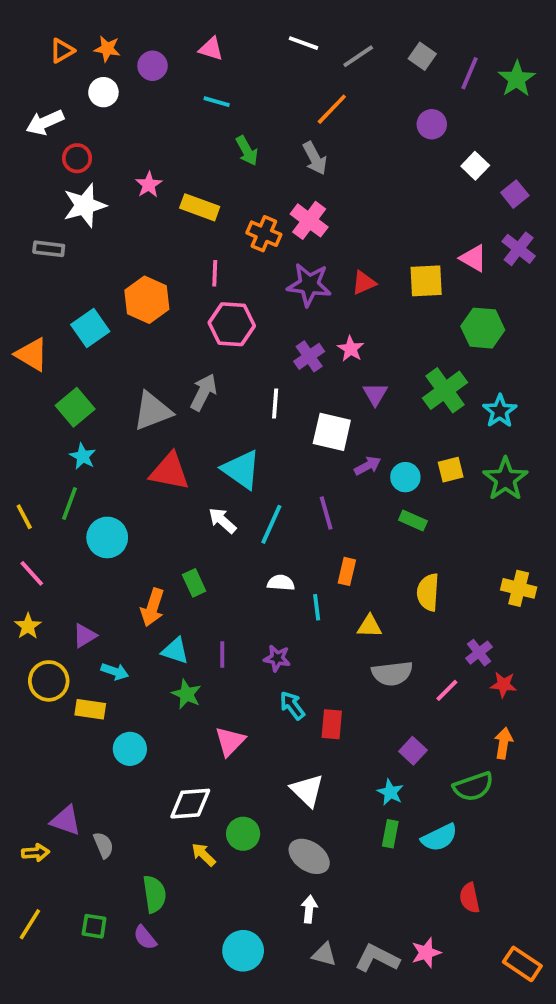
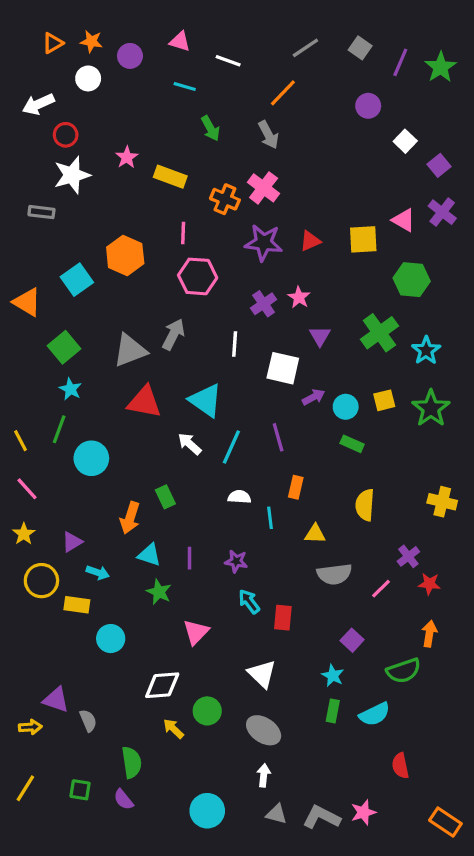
white line: (303, 43) -> (228, 61), moved

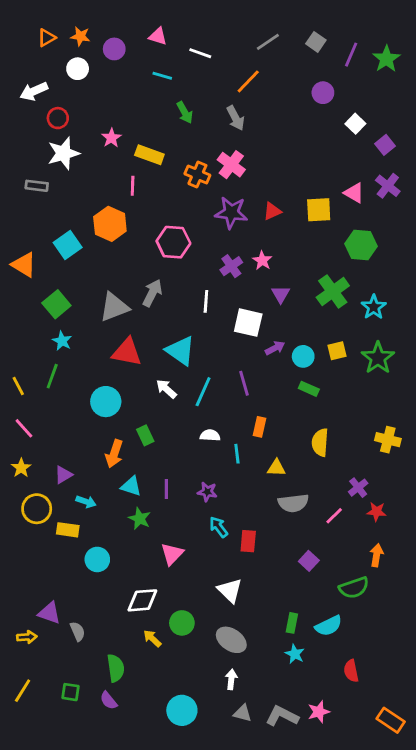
pink line: (183, 233) -> (133, 186), moved
cyan circle: (91, 458) -> (106, 402), moved
cyan star: (333, 676) -> (295, 654), moved

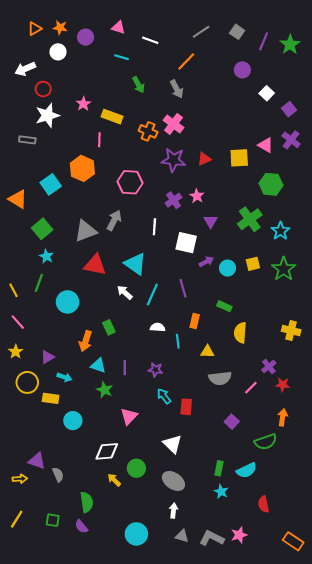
green rectangle: (309, 389) -> (224, 306), moved
cyan circle: (106, 402) -> (68, 302), moved

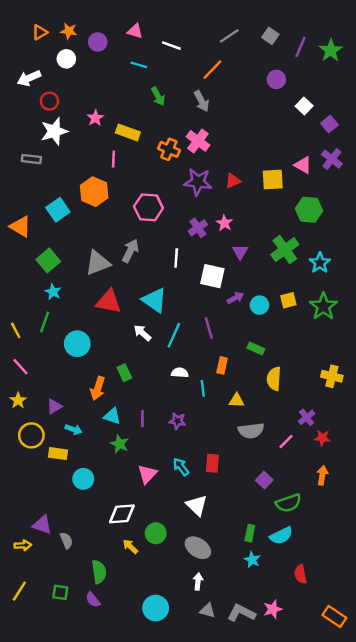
cyan arrow: (164, 396) -> (181, 467), moved
green semicircle: (266, 442) -> (288, 503), moved

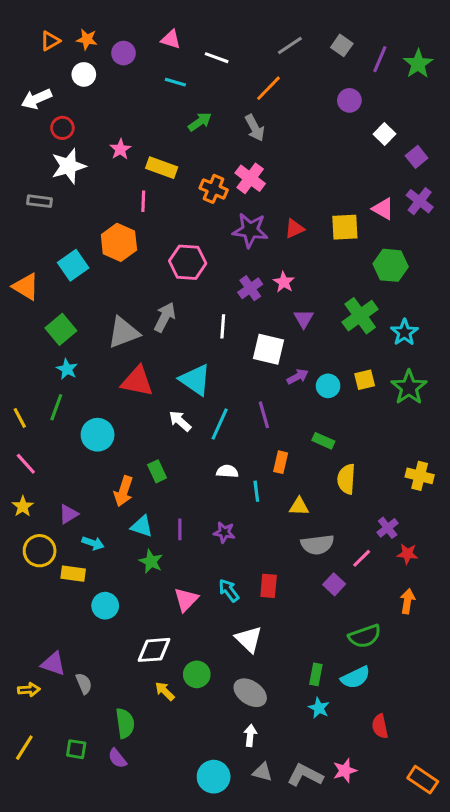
green arrow: (158, 96) -> (200, 122), turned -96
purple square: (264, 480) -> (334, 584), moved
cyan circle: (156, 608) -> (214, 777), moved

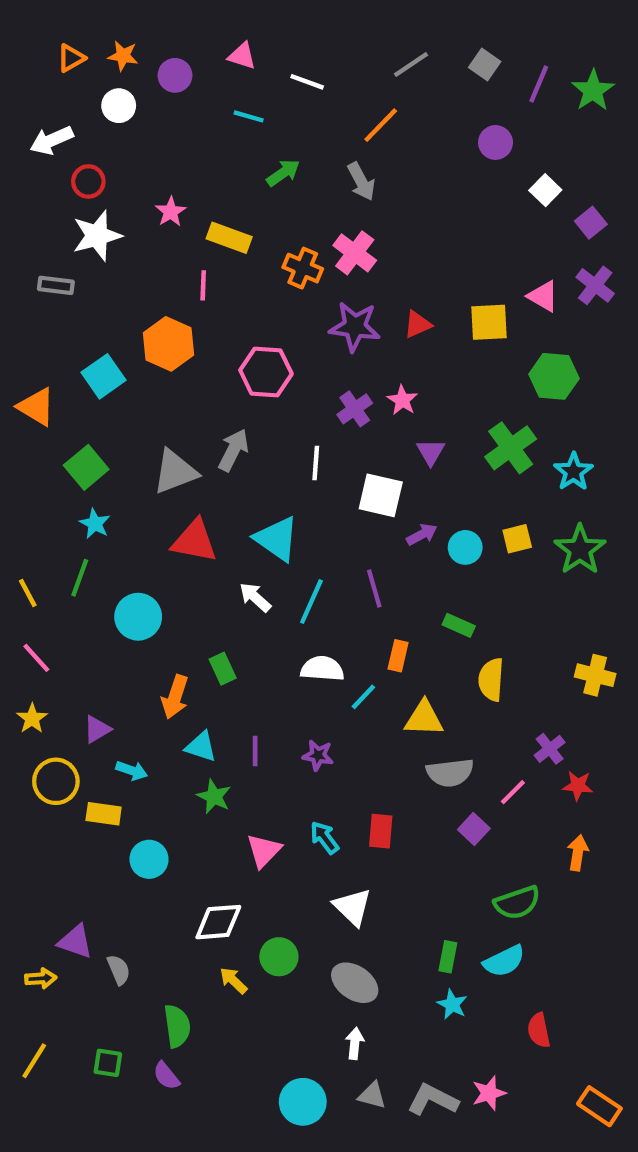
white semicircle: (227, 471) -> (322, 669), size x1.4
cyan line: (256, 491) -> (363, 697), turned 50
yellow triangle: (299, 506) -> (424, 719), size x1.4

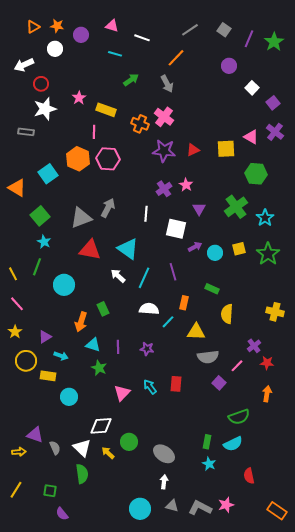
pink hexagon: (266, 372) -> (108, 159), moved
white triangle: (353, 907) -> (82, 448), moved
purple semicircle: (166, 1076) -> (62, 514), moved

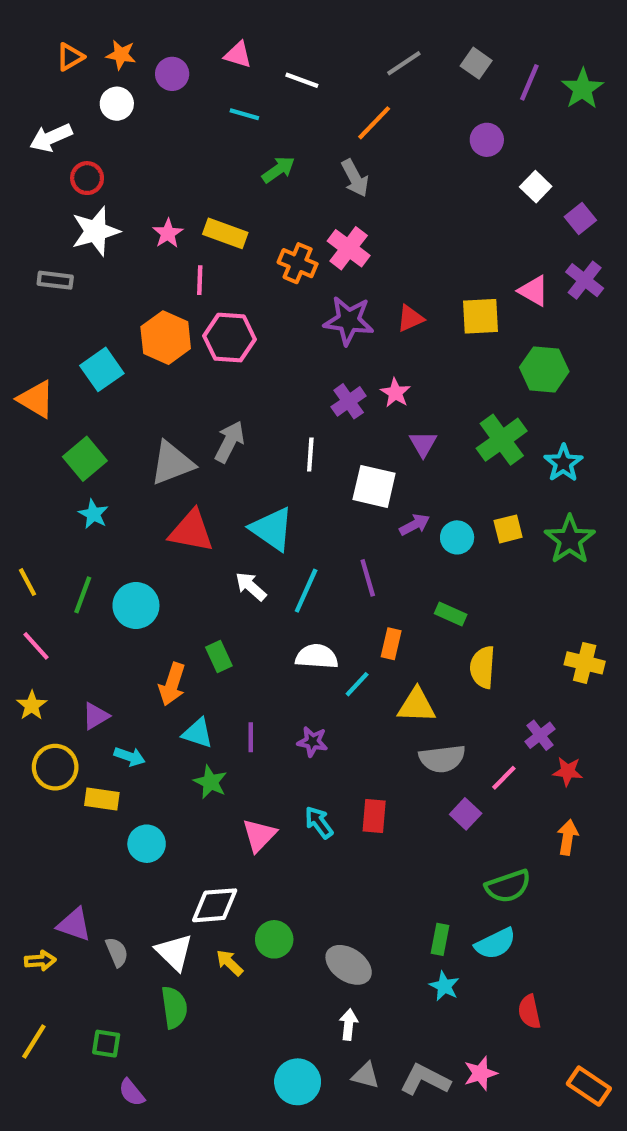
pink star: (79, 98) -> (168, 233), moved
green line: (37, 267) -> (83, 595), moved

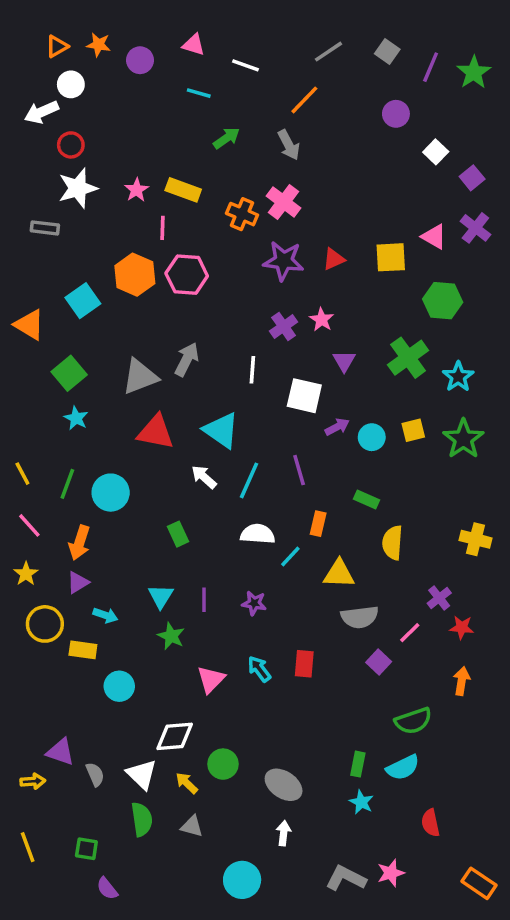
white circle: (117, 104) -> (71, 84), moved
orange arrow: (172, 684) -> (79, 543), moved
cyan triangle: (198, 733) -> (161, 596), turned 44
yellow line: (34, 1041) -> (28, 847), turned -52
gray triangle: (366, 1075) -> (192, 826), moved

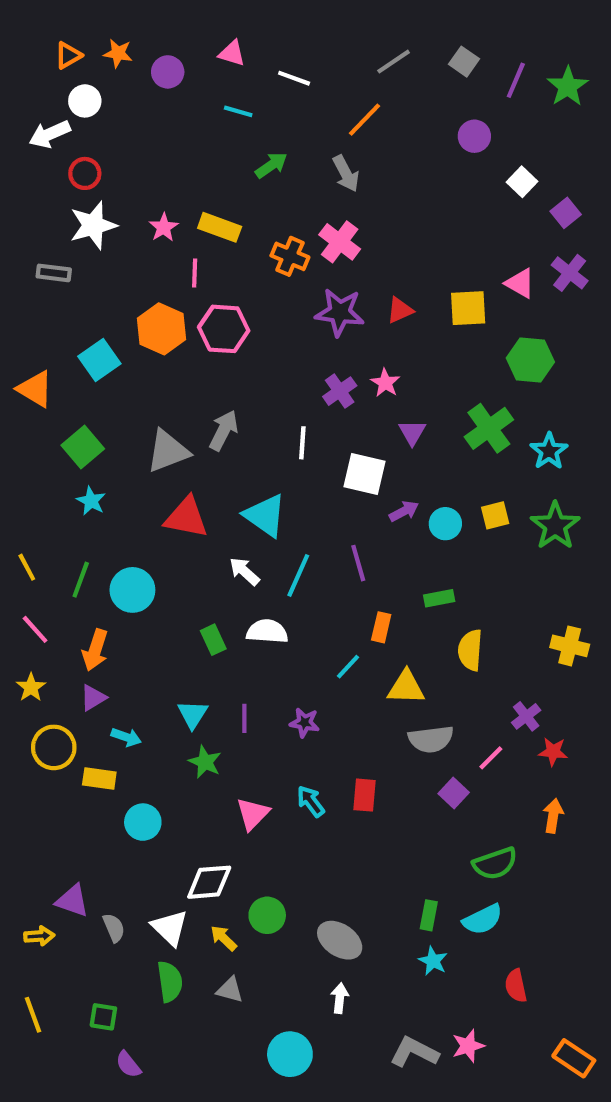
green rectangle: (367, 499) -> (439, 598), turned -35
white semicircle: (258, 534) -> (267, 631), moved

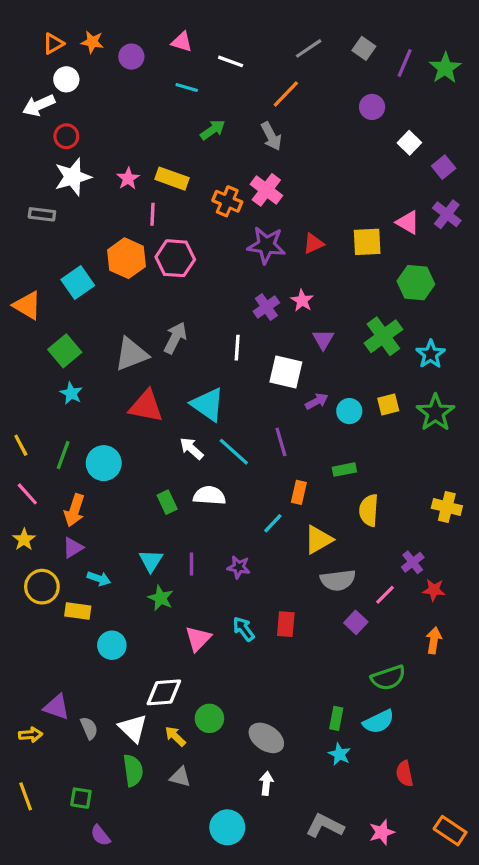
cyan line: (298, 575) -> (234, 452), turned -72
yellow triangle: (406, 687) -> (318, 540), turned -32
pink star: (468, 1046) -> (382, 832), moved

